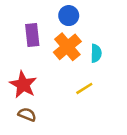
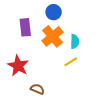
yellow line: (84, 88) -> (71, 62), moved
brown semicircle: (27, 114) -> (37, 89), moved

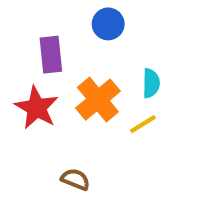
orange cross: (53, 36) -> (98, 100), moved
red star: (18, 66) -> (37, 108), moved

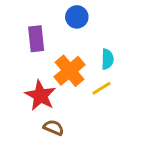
red star: (37, 108) -> (40, 96), moved

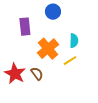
red star: (40, 96) -> (15, 74), moved
brown semicircle: (54, 128) -> (37, 74), moved, turned 32

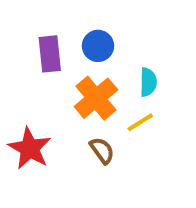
blue circle: (53, 12) -> (98, 46), moved
brown semicircle: (37, 74) -> (102, 150), moved

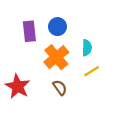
yellow line: (140, 122) -> (92, 71), moved

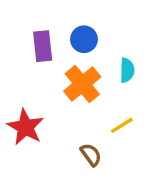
yellow line: (92, 71) -> (122, 125), moved
brown semicircle: (60, 88) -> (91, 155), moved

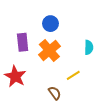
purple rectangle: (43, 46) -> (23, 42), moved
cyan semicircle: (127, 70) -> (89, 47), moved

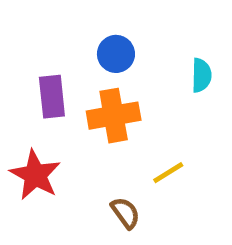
cyan semicircle: (89, 47) -> (201, 75), moved
orange cross: (49, 50) -> (114, 116), turned 30

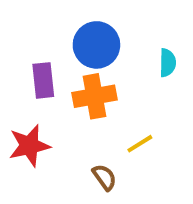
blue circle: (116, 54) -> (96, 45), size x1.5
red star: (35, 175) -> (29, 146), turned 30

